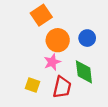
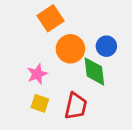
pink star: (52, 62) -> (37, 74), moved
green diamond: (84, 72) -> (94, 71), moved

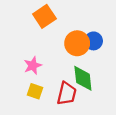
orange circle: (70, 49) -> (77, 43), moved
green diamond: (94, 71) -> (83, 78), moved

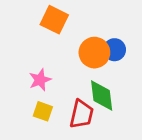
orange square: (44, 16) -> (54, 20), turned -30

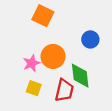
orange circle: (94, 53) -> (53, 56), moved

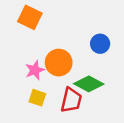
orange square: (43, 16) -> (30, 17), moved
green diamond: (80, 76) -> (89, 84), turned -55

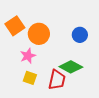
orange square: (30, 17) -> (15, 26), moved, turned 30
orange circle: (59, 63) -> (39, 34), moved

